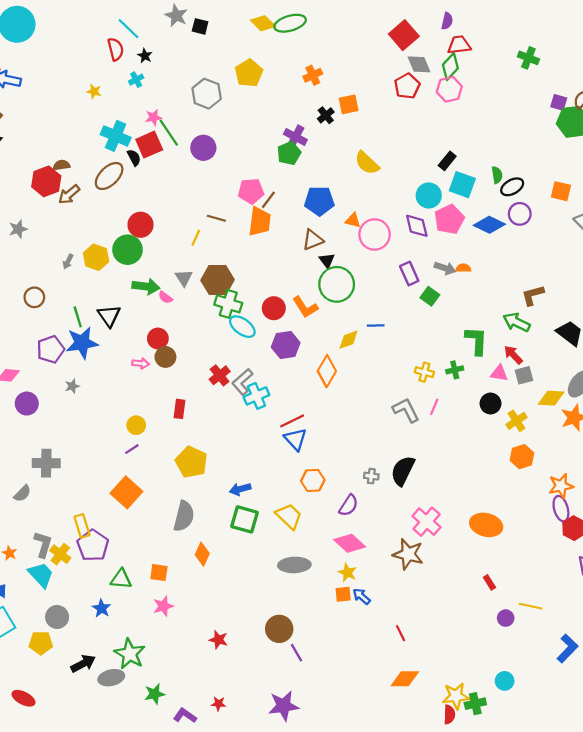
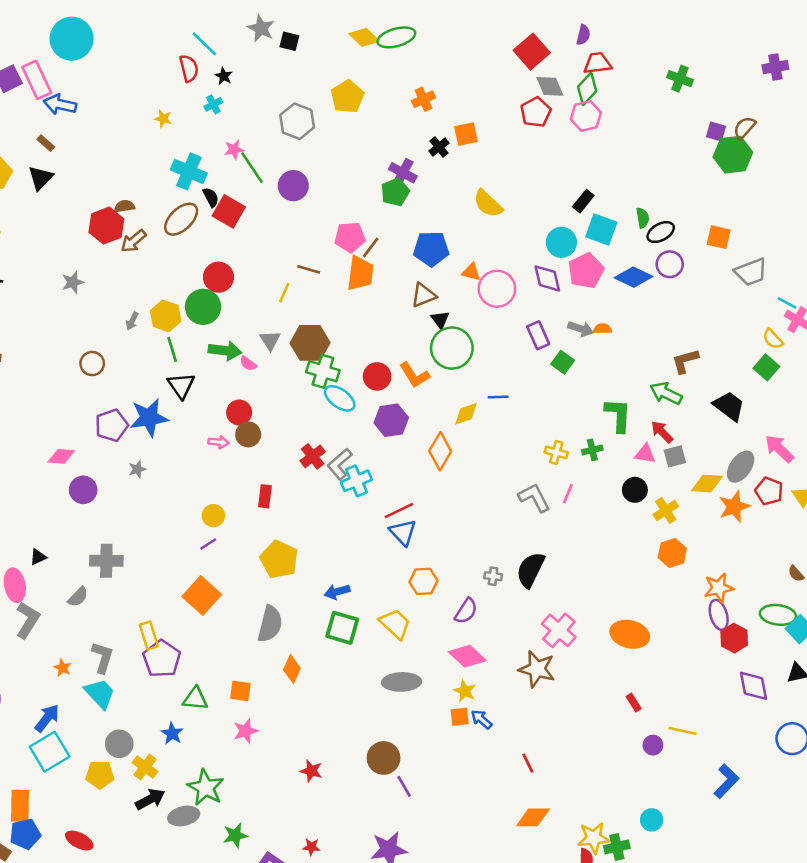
red square: (149, 145) -> (229, 211), moved, turned -36
green line: (78, 317) -> (172, 349), moved
yellow cross: (60, 554) -> (145, 767), moved

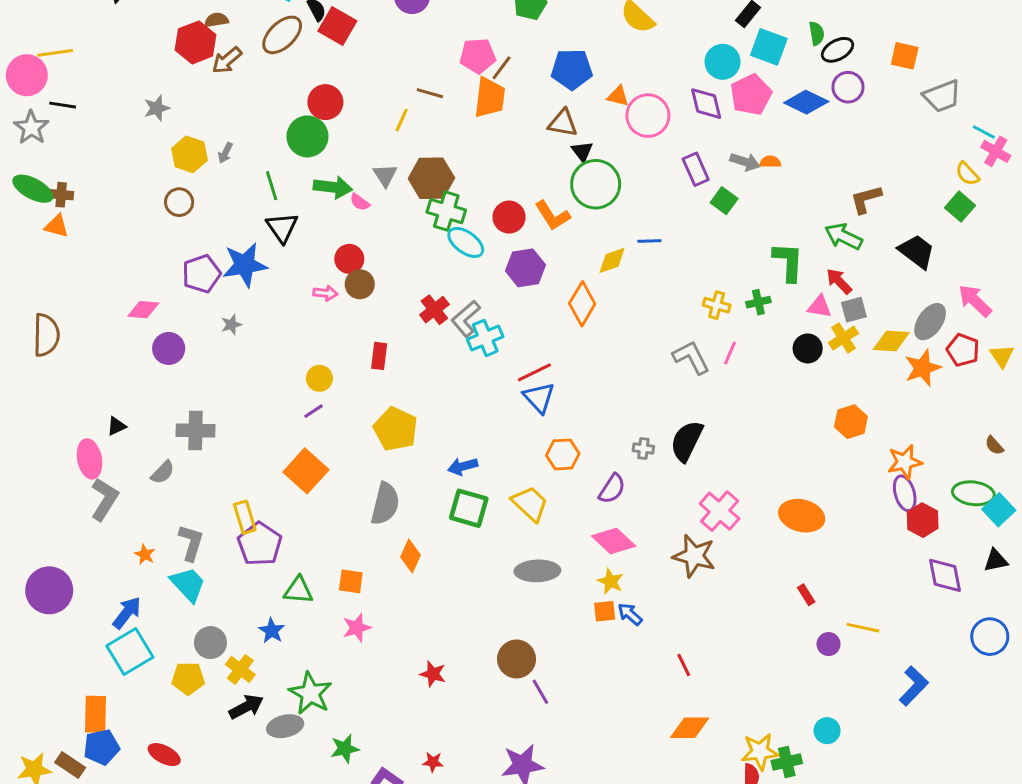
brown triangle: (423, 295) -> (563, 123), turned 32
yellow hexagon: (166, 316) -> (190, 154), moved
yellow cross: (666, 510) -> (843, 338), moved

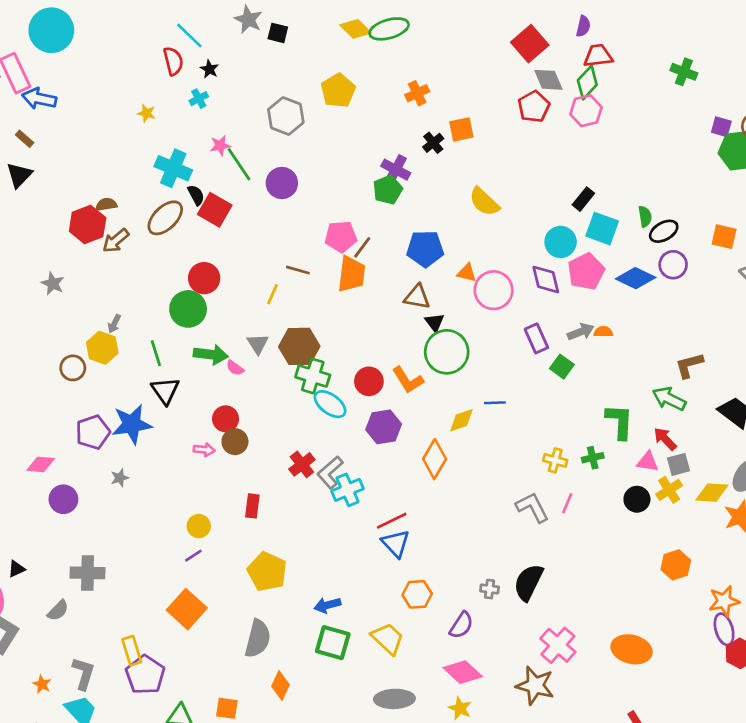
gray star: (157, 108) -> (53, 283), turned -30
yellow hexagon: (190, 154) -> (102, 348), moved
gray arrow: (745, 162) -> (581, 332), turned -40

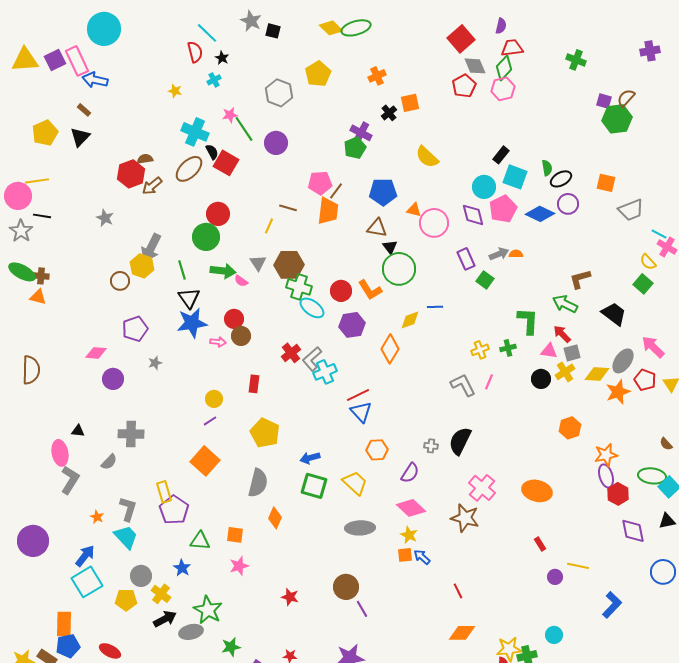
gray arrow: (114, 324) -> (151, 248), size x2.0
blue star: (132, 424) -> (192, 323), moved
yellow cross: (555, 460) -> (480, 350), turned -36
black triangle: (17, 569) -> (78, 431), turned 32

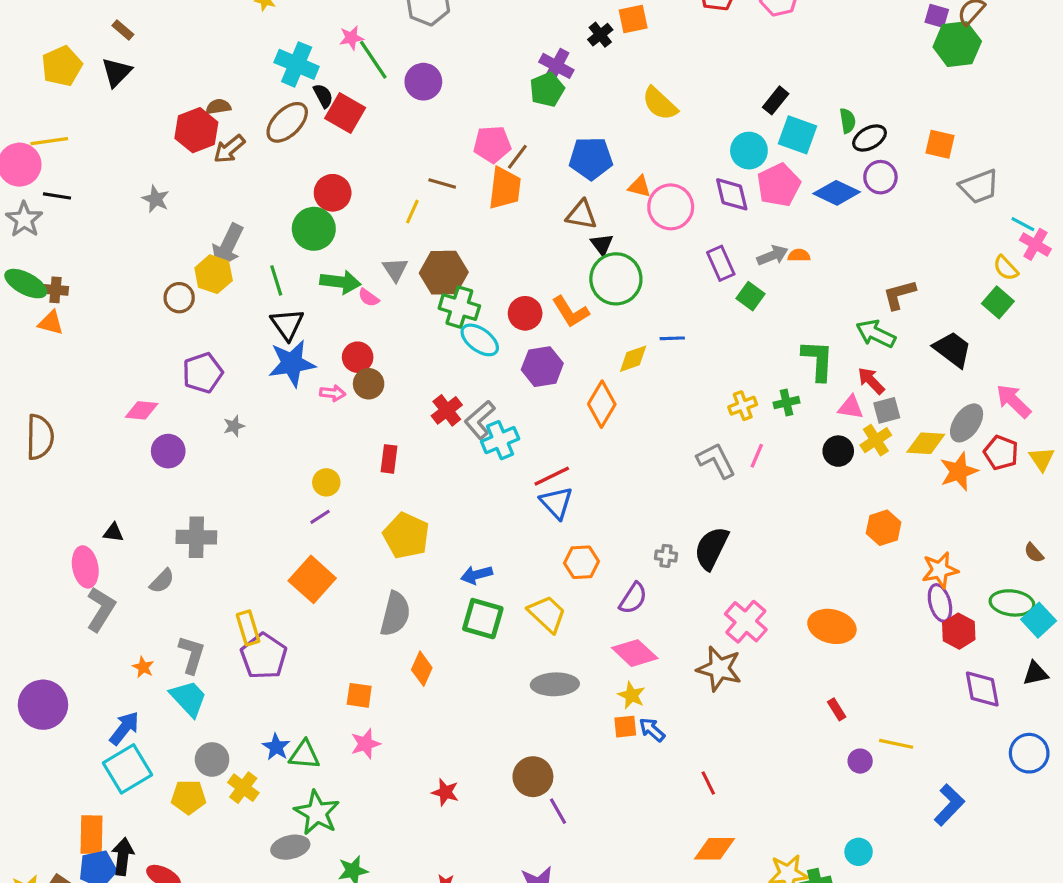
green triangle: (200, 541) -> (304, 755), moved
black arrow: (165, 619) -> (123, 857), moved, turned -55

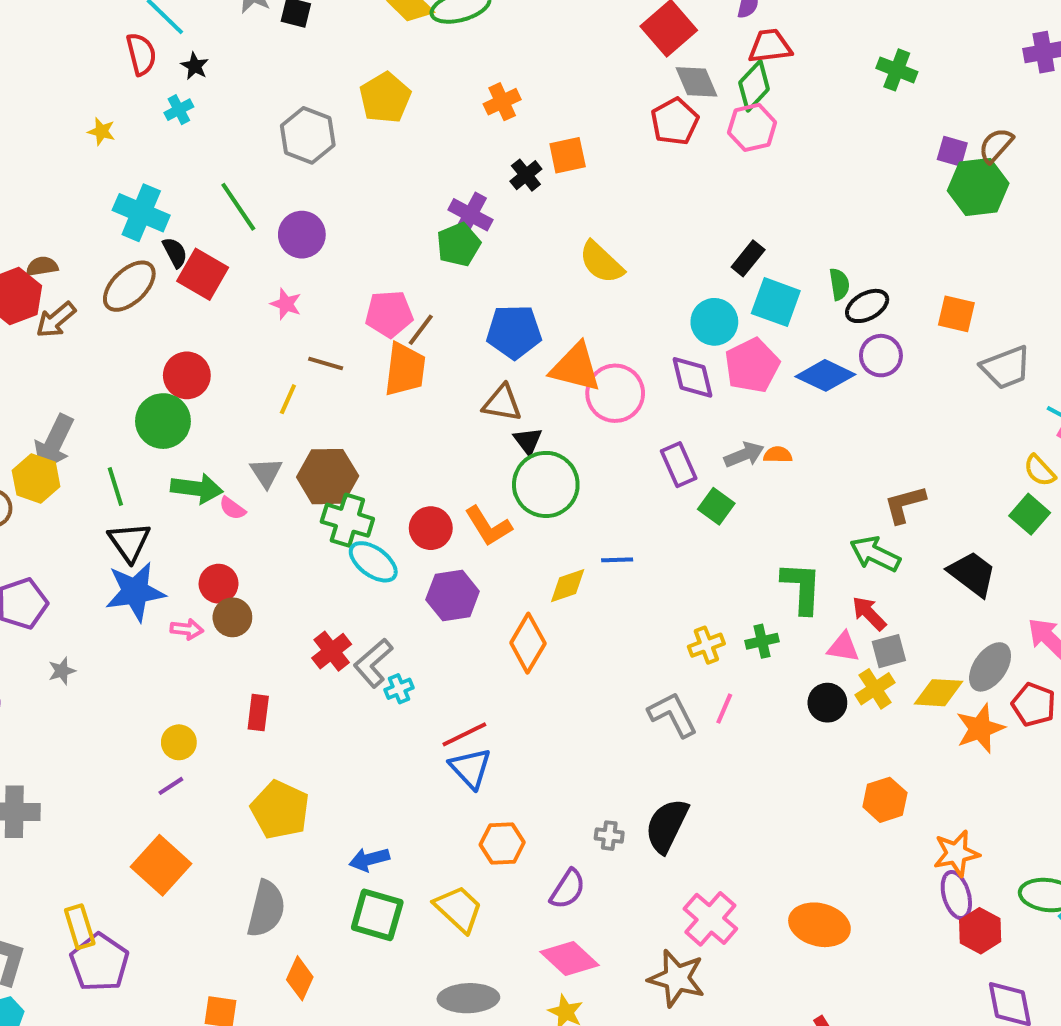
pink star: (351, 38) -> (286, 304), moved, turned 30
orange triangle: (639, 187) -> (576, 367), size x1.8
cyan cross: (500, 440) -> (399, 689), size x0.6

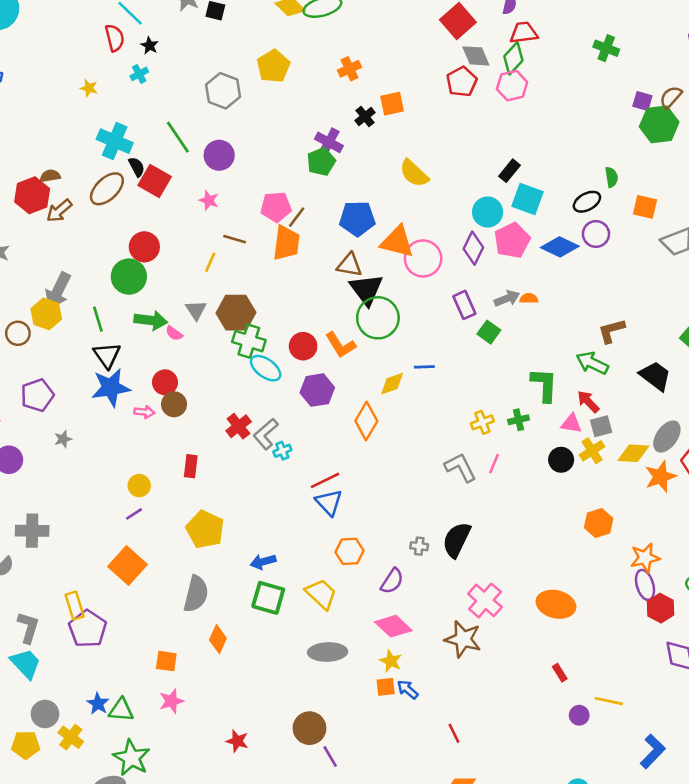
green semicircle: (839, 284) -> (611, 177), moved
purple diamond: (693, 377) -> (473, 248), turned 40
black triangle: (528, 441) -> (366, 289), size x1.8

